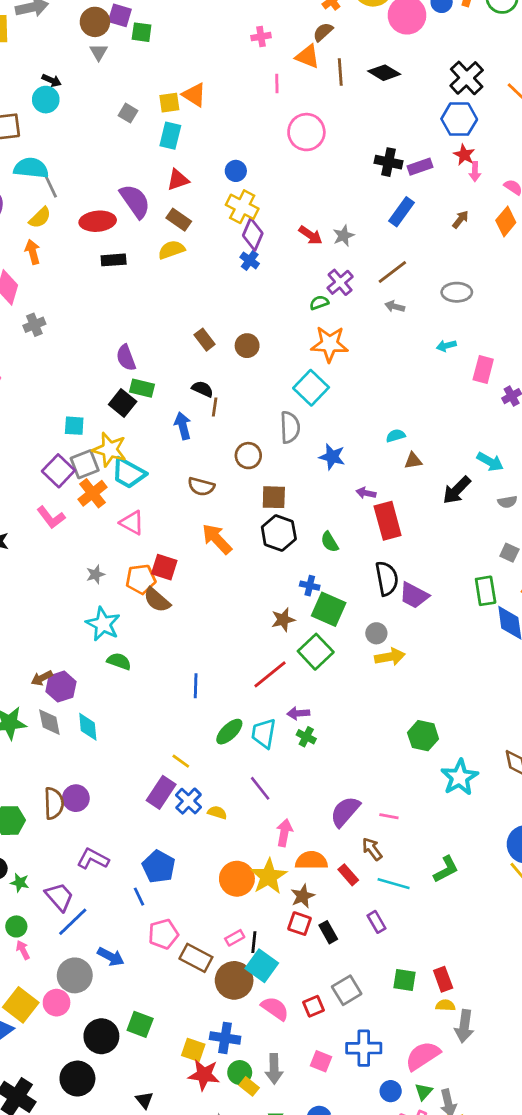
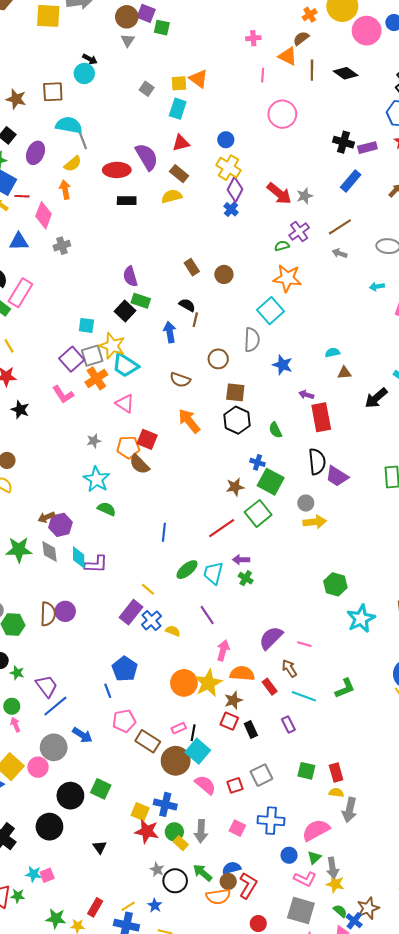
red arrow: (310, 235) -> (279, 194), size x1.4
purple L-shape: (93, 859) -> (96, 564), moved, turned 150

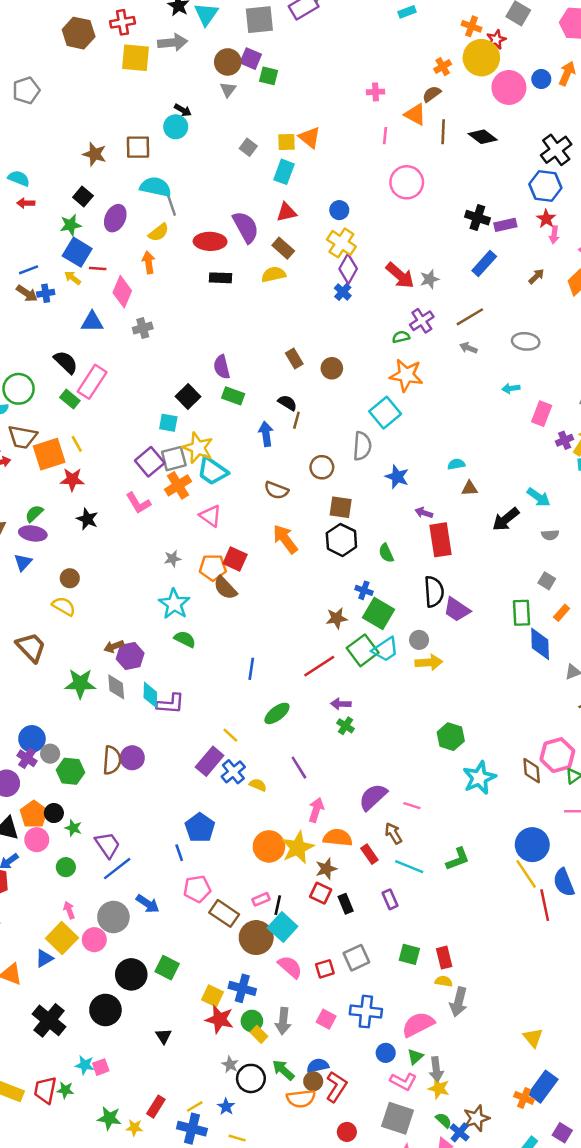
black square: (125, 311) -> (188, 396), moved
cyan trapezoid: (213, 573) -> (385, 649), moved, turned -140
pink arrow: (15, 725) -> (69, 910), moved

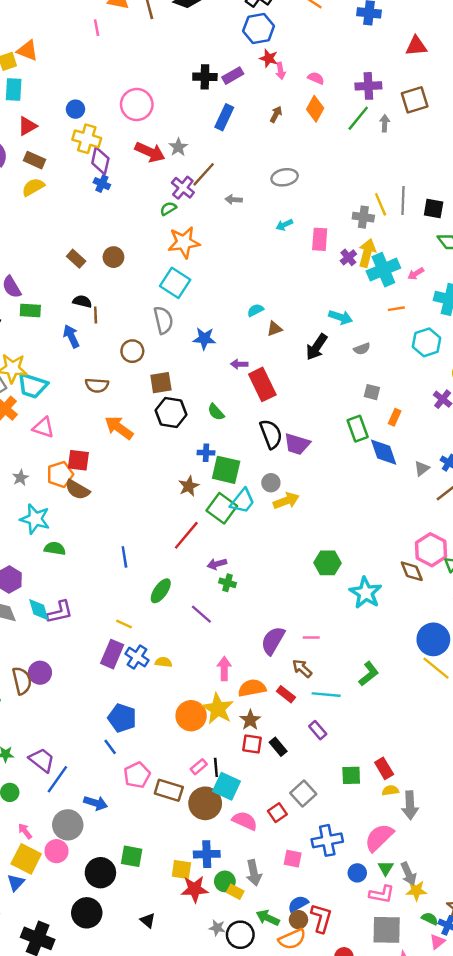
pink circle: (407, 182) -> (137, 105), moved
brown line: (470, 317) -> (204, 174), moved
purple line: (299, 768) -> (201, 614), moved

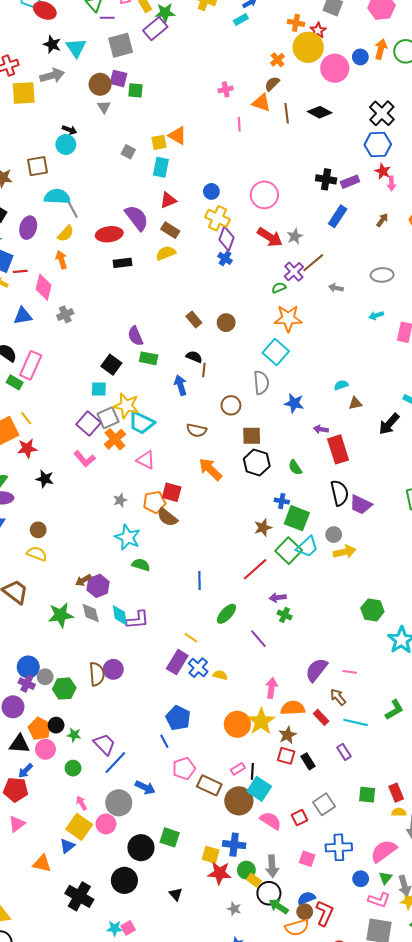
black circle: (240, 935) -> (269, 893), moved

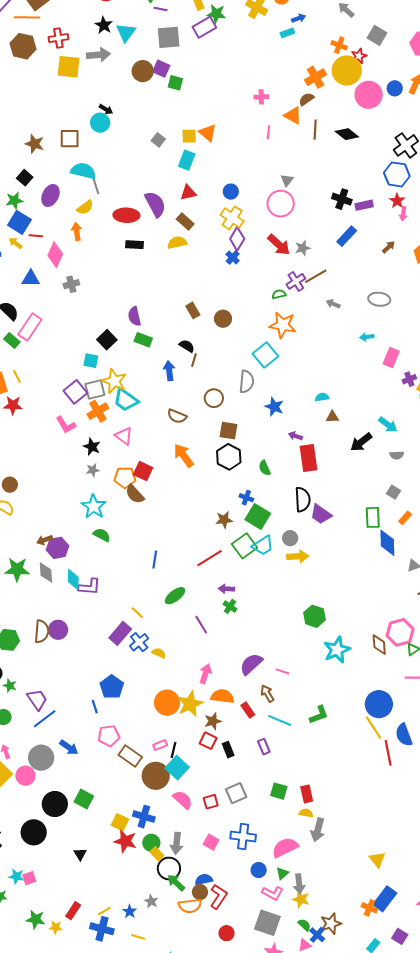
orange cross: (278, 60) -> (316, 77), size x1.5
gray triangle: (104, 107) -> (287, 180), moved
black star: (45, 479) -> (92, 447), moved
gray star: (234, 909) -> (151, 901), moved

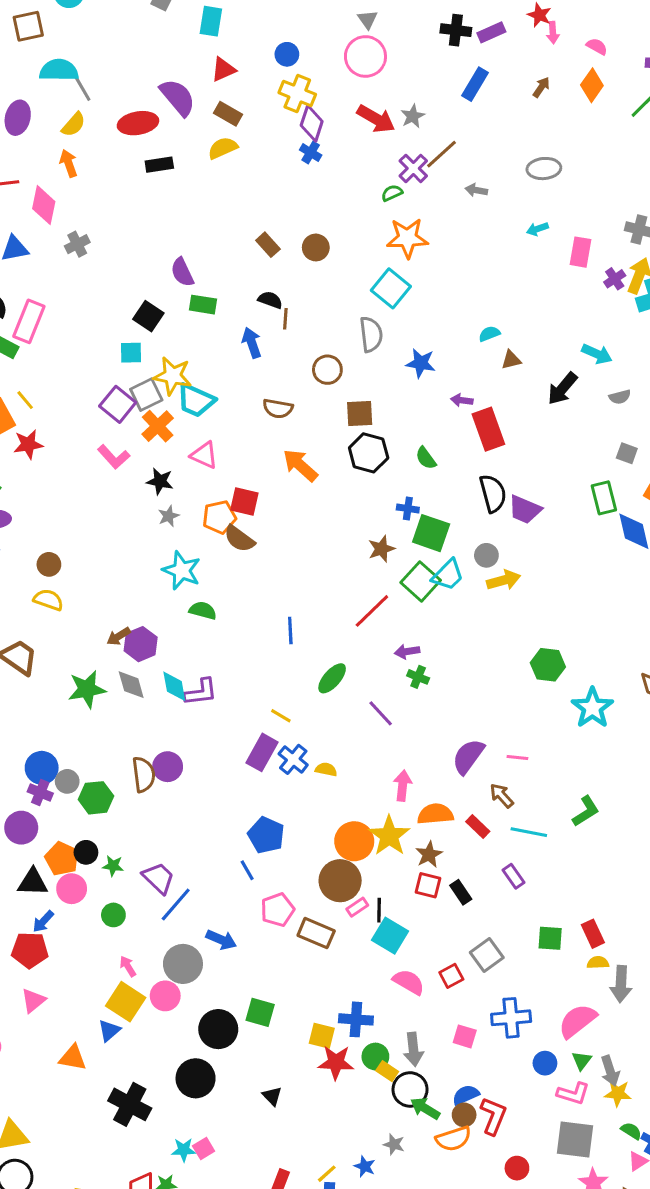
brown circle: (156, 776) -> (340, 881), moved

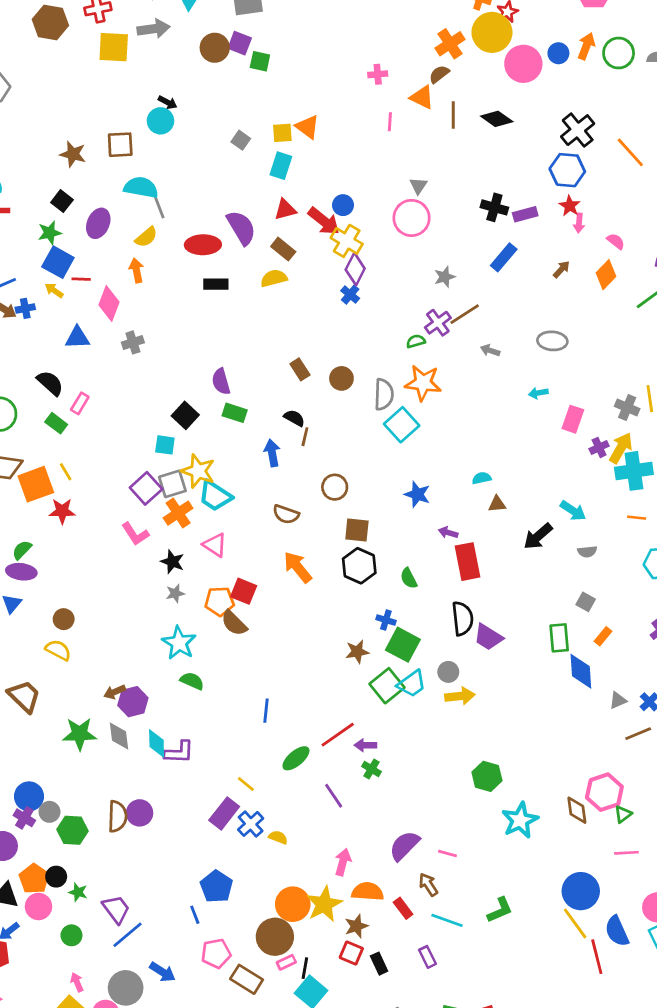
red arrow: (376, 119) -> (324, 221), moved
pink rectangle: (29, 321) -> (80, 403), size x0.6
gray semicircle: (371, 334) -> (384, 394), moved
red line: (372, 611) -> (338, 735), moved

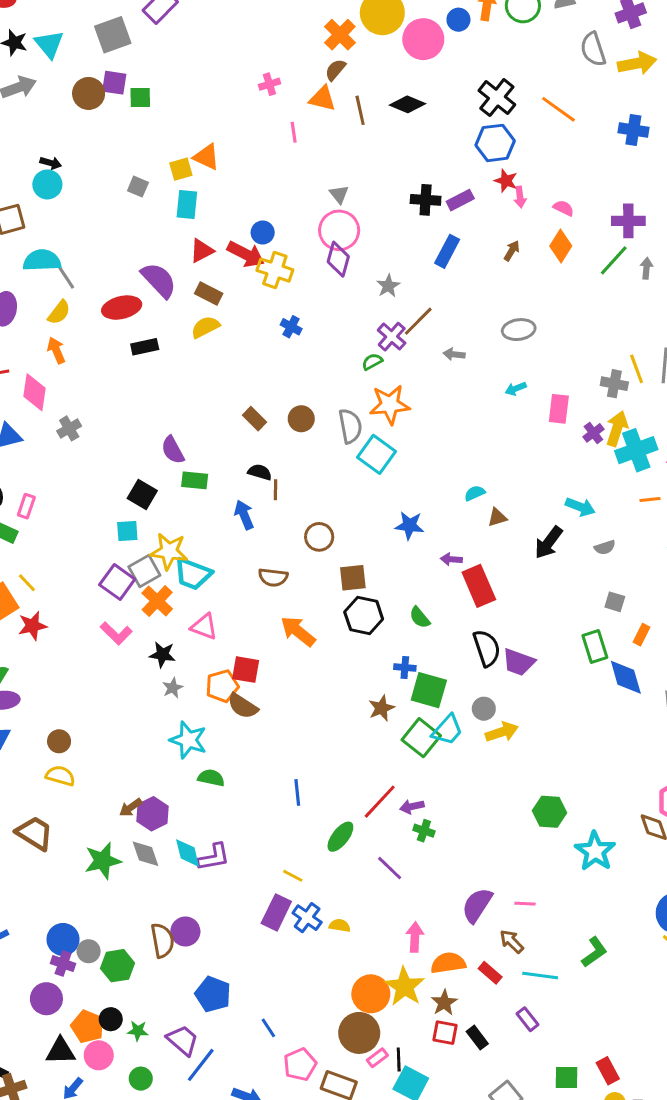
purple diamond: (355, 269) -> (338, 259), moved
blue pentagon: (216, 887) -> (213, 994), moved

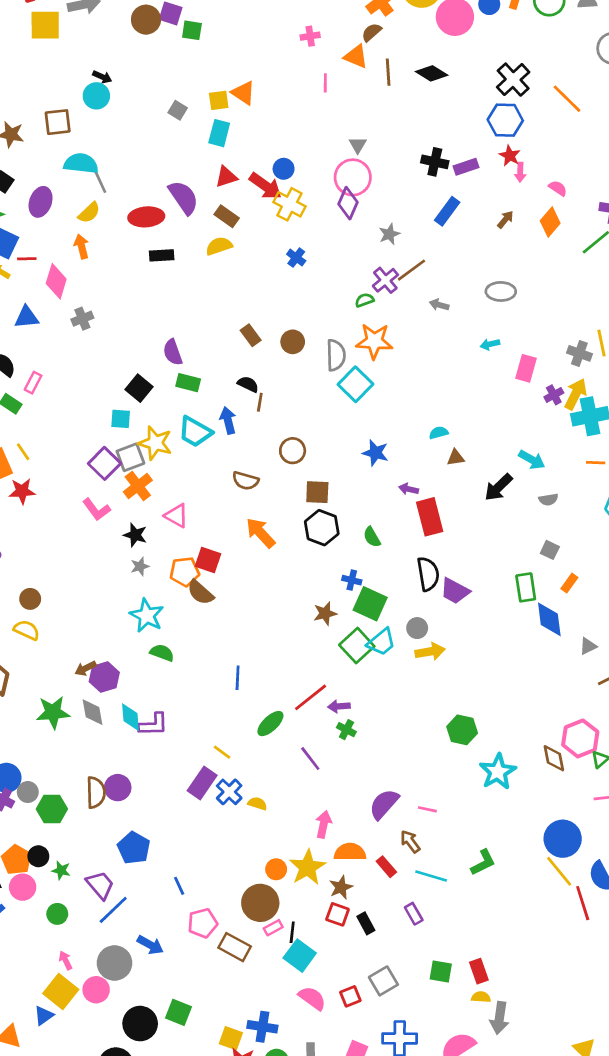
cyan trapezoid: (193, 574) -> (195, 432), moved
orange circle: (371, 994) -> (276, 869), size x0.6

